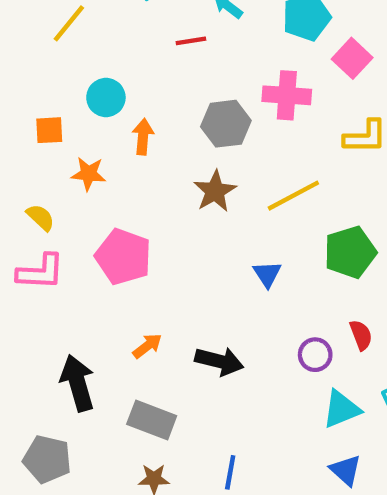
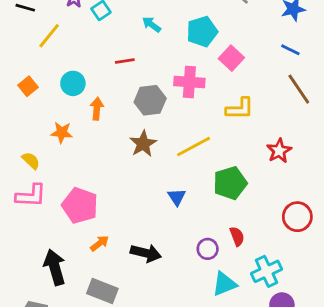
red line: (191, 41) -> (125, 61), moved
orange square: (49, 130) -> (28, 86), moved, turned -36
pink pentagon: (123, 257) -> (80, 205), moved

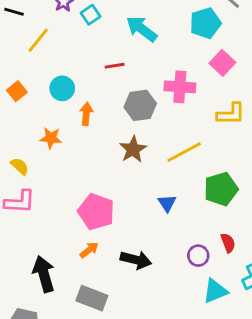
cyan arrow: (151, 25) -> (142, 29), size x1.6
cyan pentagon: (202, 32) -> (205, 23), moved
pink pentagon: (80, 205) -> (96, 212), moved

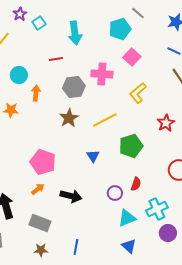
cyan arrow: (142, 29) -> (75, 33), turned -135
yellow L-shape: (231, 114) -> (138, 93), turned 140
red semicircle: (228, 243) -> (136, 184), turned 40

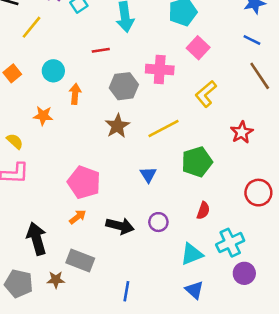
purple circle: (115, 193) -> (158, 222), moved
brown star: (41, 250) -> (56, 280), moved

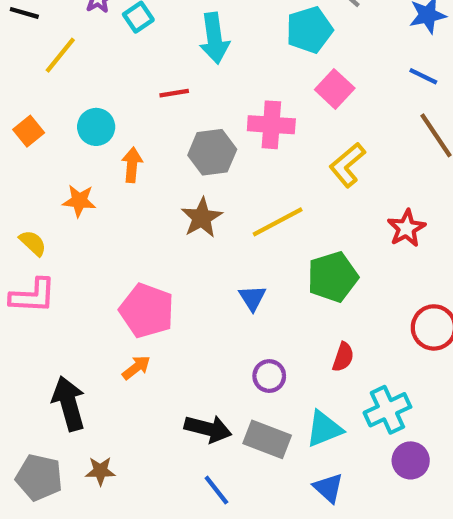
black arrow: (120, 226) -> (208, 429), moved
gray rectangle: (80, 260) -> (267, 439), moved
blue line: (126, 291) -> (216, 490), turned -48

